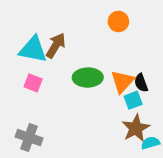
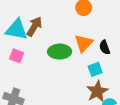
orange triangle: (122, 82) -> (84, 43), moved
black semicircle: (141, 83) -> (105, 47), moved

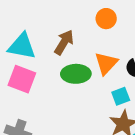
brown arrow: (34, 26) -> (64, 42), moved
pink square: (17, 56) -> (22, 79), size x1.5

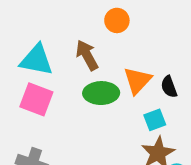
orange circle: (106, 19) -> (117, 20), moved
brown arrow: (64, 42) -> (87, 55), turned -60

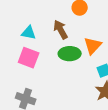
cyan triangle: (36, 60) -> (29, 33), size x0.7

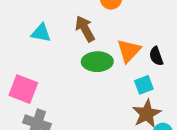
pink square: (29, 58) -> (23, 89), moved

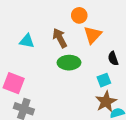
orange triangle: (129, 51) -> (93, 35), moved

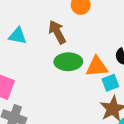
orange triangle: (93, 35) -> (97, 67), moved, turned 42

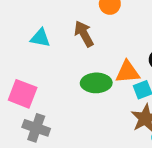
green ellipse: (68, 62) -> (96, 83), moved

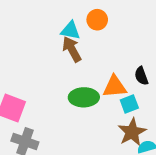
cyan triangle: (40, 38) -> (70, 30), moved

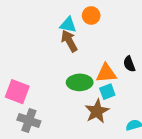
cyan square: (129, 104) -> (107, 92), moved
brown star: (132, 132) -> (97, 111), moved

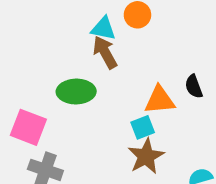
green ellipse: (80, 82) -> (76, 92), moved
cyan square: (107, 92) -> (143, 127), moved

